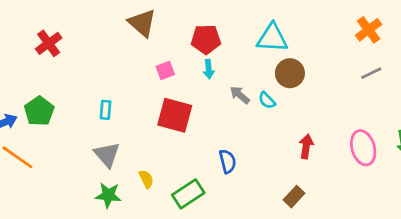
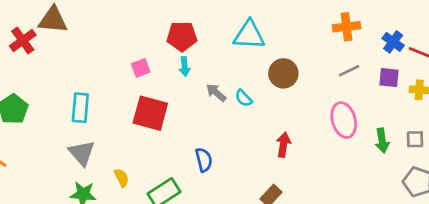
brown triangle: (142, 23) -> (53, 20), moved, turned -36
orange cross: (369, 30) -> (346, 27), turned 30
brown circle: (290, 73) -> (283, 73), moved
cyan rectangle: (106, 110) -> (80, 108), size x1.5
pink ellipse: (363, 148) -> (344, 120), moved

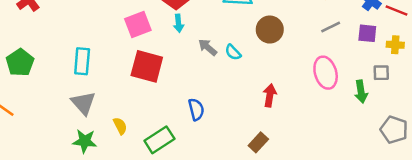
pink square: (141, 68) -> (138, 24), size x1.5
gray square: (415, 139) -> (381, 73), moved

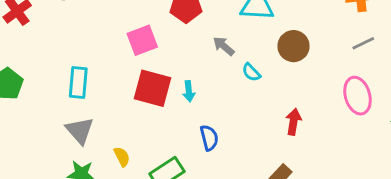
cyan arrow: (178, 23) -> (189, 91), moved
gray arrow: (208, 47) -> (224, 46), moved

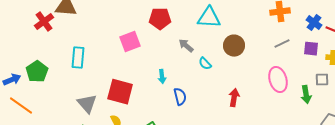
cyan rectangle: (78, 82) -> (78, 58), moved
red square: (152, 88) -> (120, 92), moved
blue semicircle: (209, 138) -> (180, 97), moved

